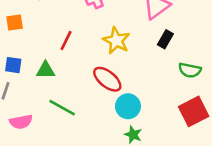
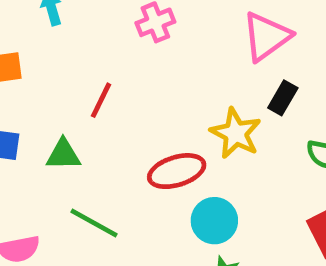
yellow star: (116, 41) -> (236, 133), moved
red ellipse: (107, 79) -> (177, 171), turned -56

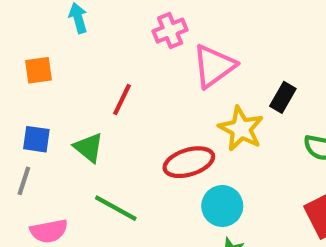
pink triangle: (266, 36) -> (214, 66), moved
green triangle: (63, 155) -> (89, 148), turned 40

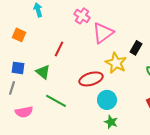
pink cross: (170, 31) -> (82, 16), turned -35
orange square: (38, 70) -> (19, 35), turned 32

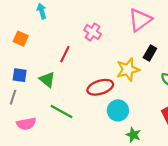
pink cross: (82, 16) -> (92, 32), moved
pink triangle: (103, 33) -> (140, 20), moved
yellow star: (116, 63) -> (128, 70), turned 30
green star: (111, 122) -> (133, 135), moved

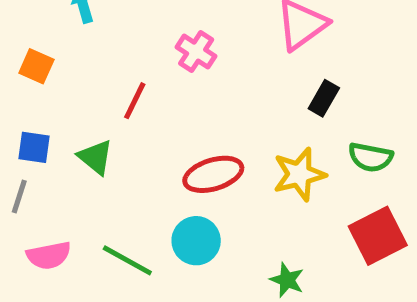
yellow star: (128, 70) -> (299, 174), moved
cyan circle: (118, 110) -> (196, 241), moved
green line: (62, 112) -> (127, 260), moved

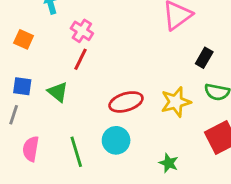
pink cross: (196, 52) -> (82, 31), moved
black rectangle: (324, 98) -> (204, 58), moved
pink semicircle: (49, 255) -> (31, 149), turned 110
green line: (127, 260) -> (76, 152), turned 44

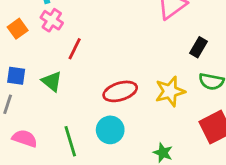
pink cross: (82, 31) -> (52, 20), moved
orange square: (24, 39) -> (18, 29), turned 30
pink semicircle: (31, 149) -> (25, 138), turned 100

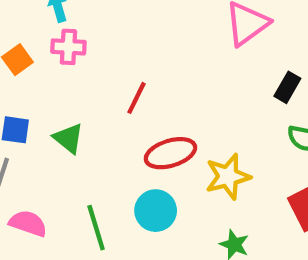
pink cross: (52, 20) -> (68, 47), turned -30
red line: (75, 49) -> (136, 98), moved
yellow star: (170, 91) -> (228, 177), moved

